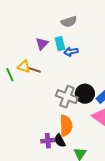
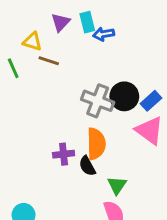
yellow triangle: (24, 67) -> (32, 41), moved
purple cross: (48, 141) -> (64, 154), moved

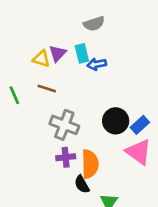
yellow triangle: (32, 41) -> (41, 59), moved
gray cross: (98, 101) -> (64, 125), moved
purple cross: (64, 154) -> (66, 157), moved

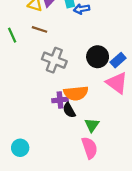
purple cross: (66, 157) -> (60, 100), moved
orange semicircle: (90, 164) -> (76, 93), turned 85

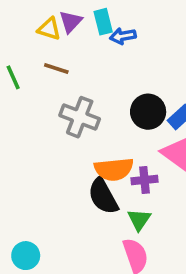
purple cross: (60, 100) -> (144, 180), moved
black semicircle: (69, 110) -> (103, 196), size x1.5

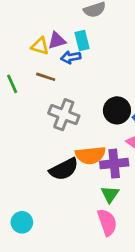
purple triangle: (71, 22) -> (57, 40), turned 30
blue arrow: (123, 36) -> (71, 57), moved
purple cross: (144, 180) -> (114, 164), size x1.4
black semicircle: (103, 196) -> (64, 169), moved, turned -88

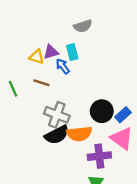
blue arrow: (71, 57) -> (63, 66), turned 63
orange semicircle: (90, 155) -> (79, 134), moved
black semicircle: (64, 169) -> (57, 135), moved

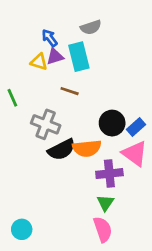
cyan rectangle: (72, 52) -> (79, 57), size x1.5
blue arrow: (63, 66) -> (50, 38), moved
brown line: (41, 83) -> (70, 91), moved
gray cross: (57, 115) -> (46, 124), moved

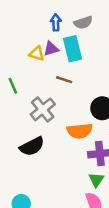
blue arrow: (50, 38) -> (56, 23), moved, turned 35
gray cross: (46, 124) -> (43, 109), turned 30
black semicircle: (62, 150) -> (32, 146), moved

